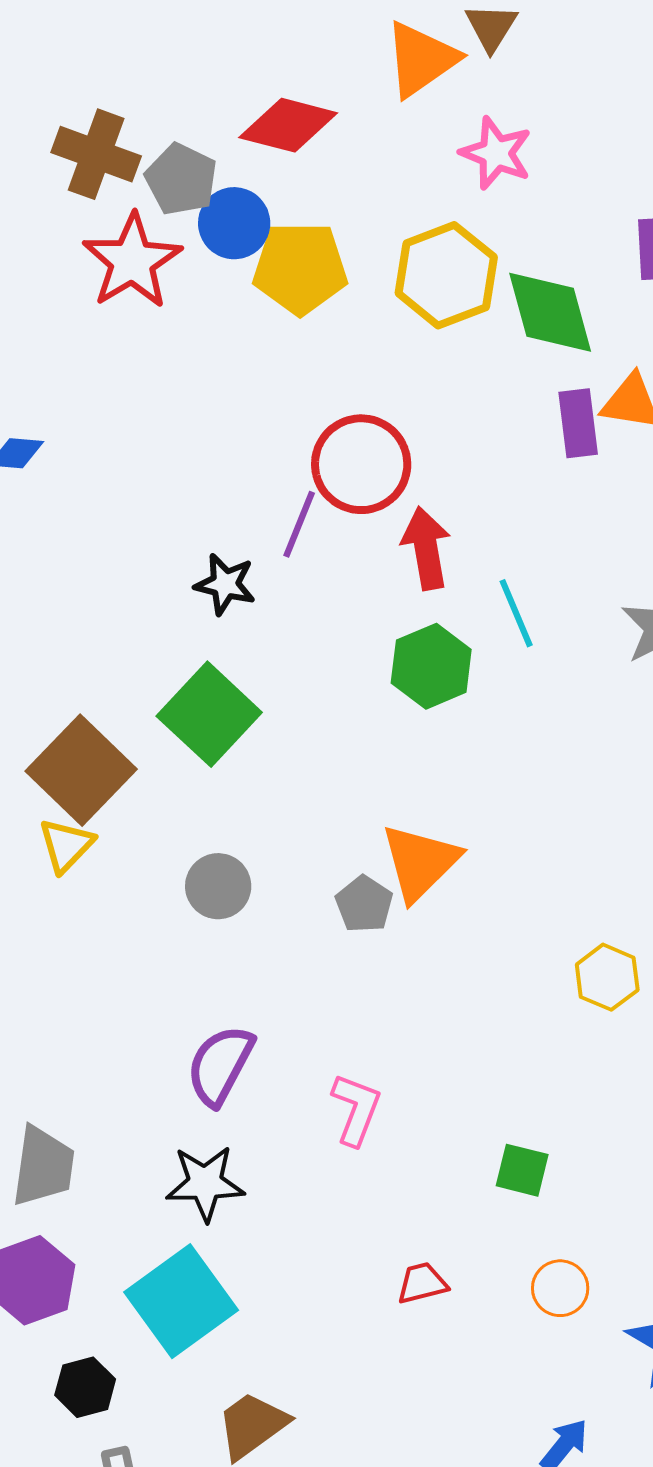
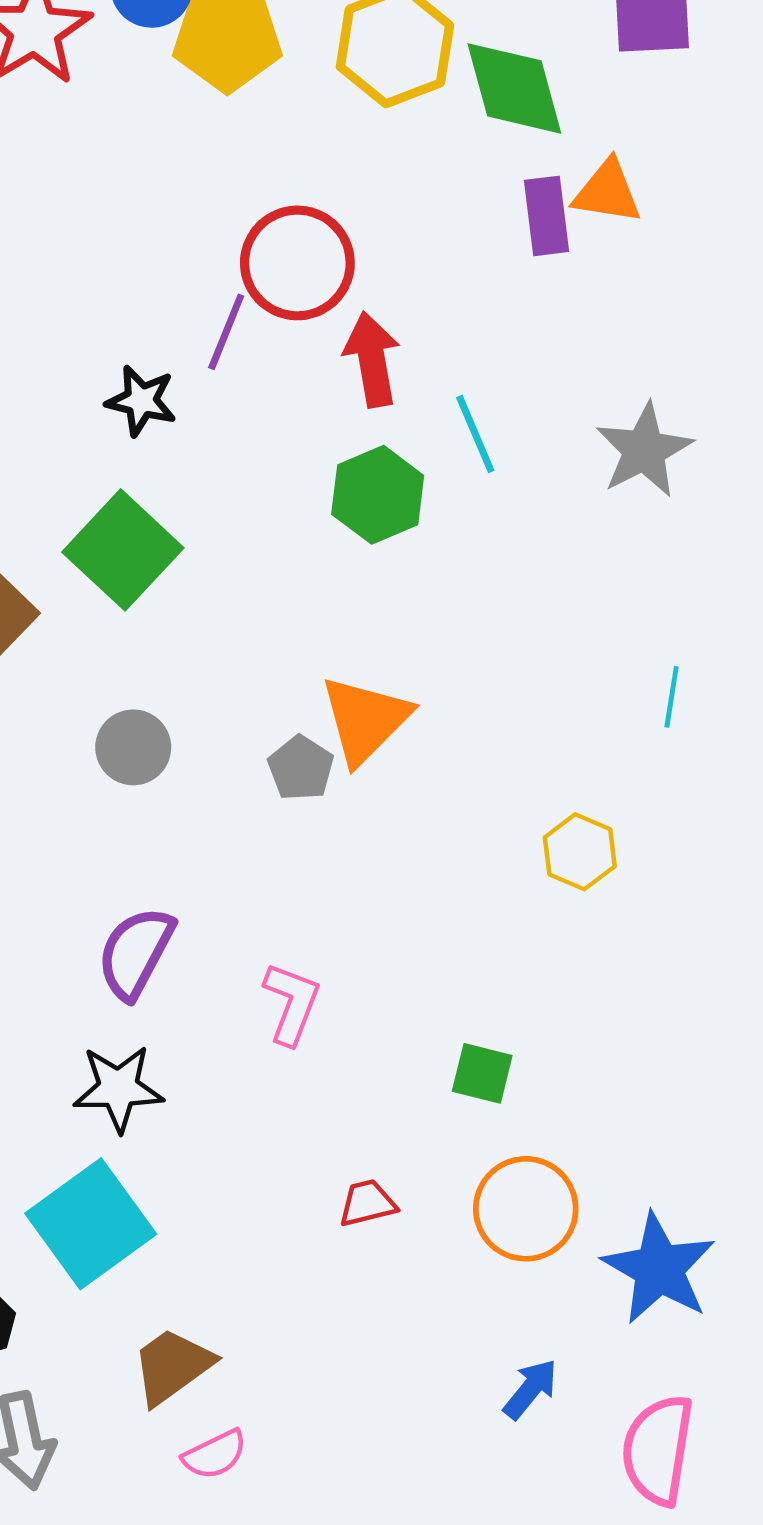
orange circle: (560, 1288) -> (526, 1209), size x1.6

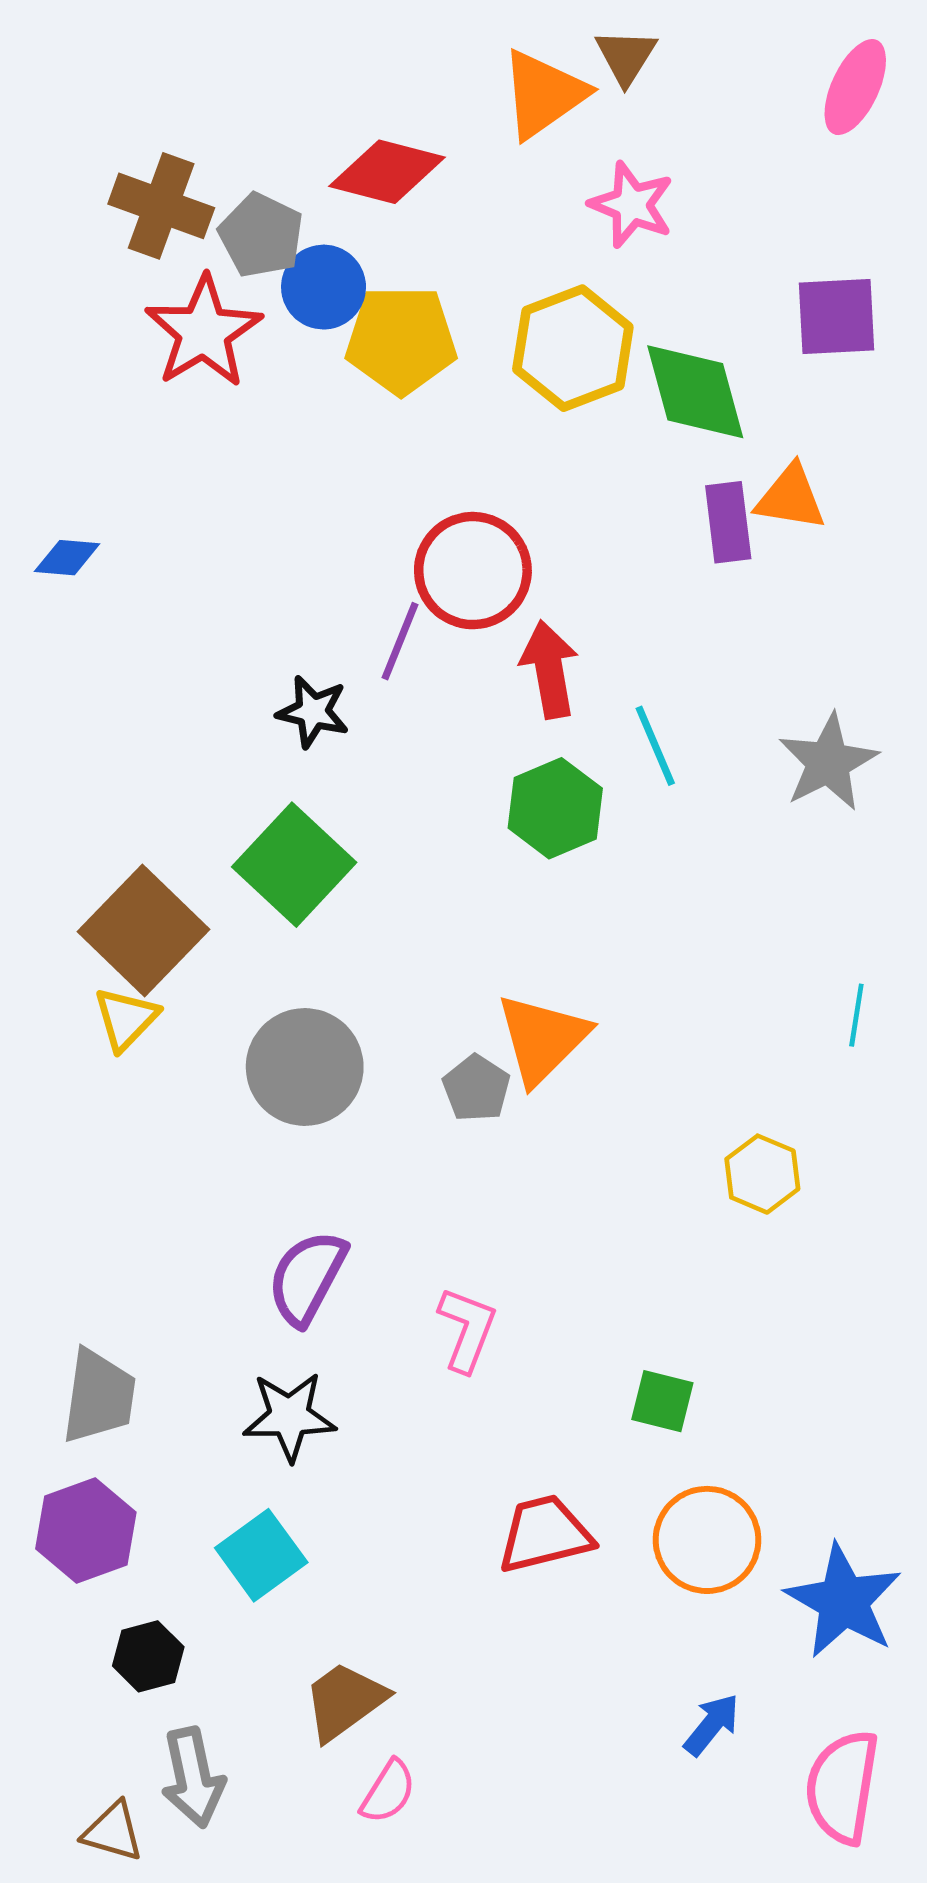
gray circle: (133, 747) -> (305, 1067), size x1.5
red trapezoid: (367, 1203) -> (545, 1534), size x1.6
cyan square: (91, 1224) -> (261, 1555), size x0.7
pink semicircle: (215, 1454) -> (388, 1792), turned -32

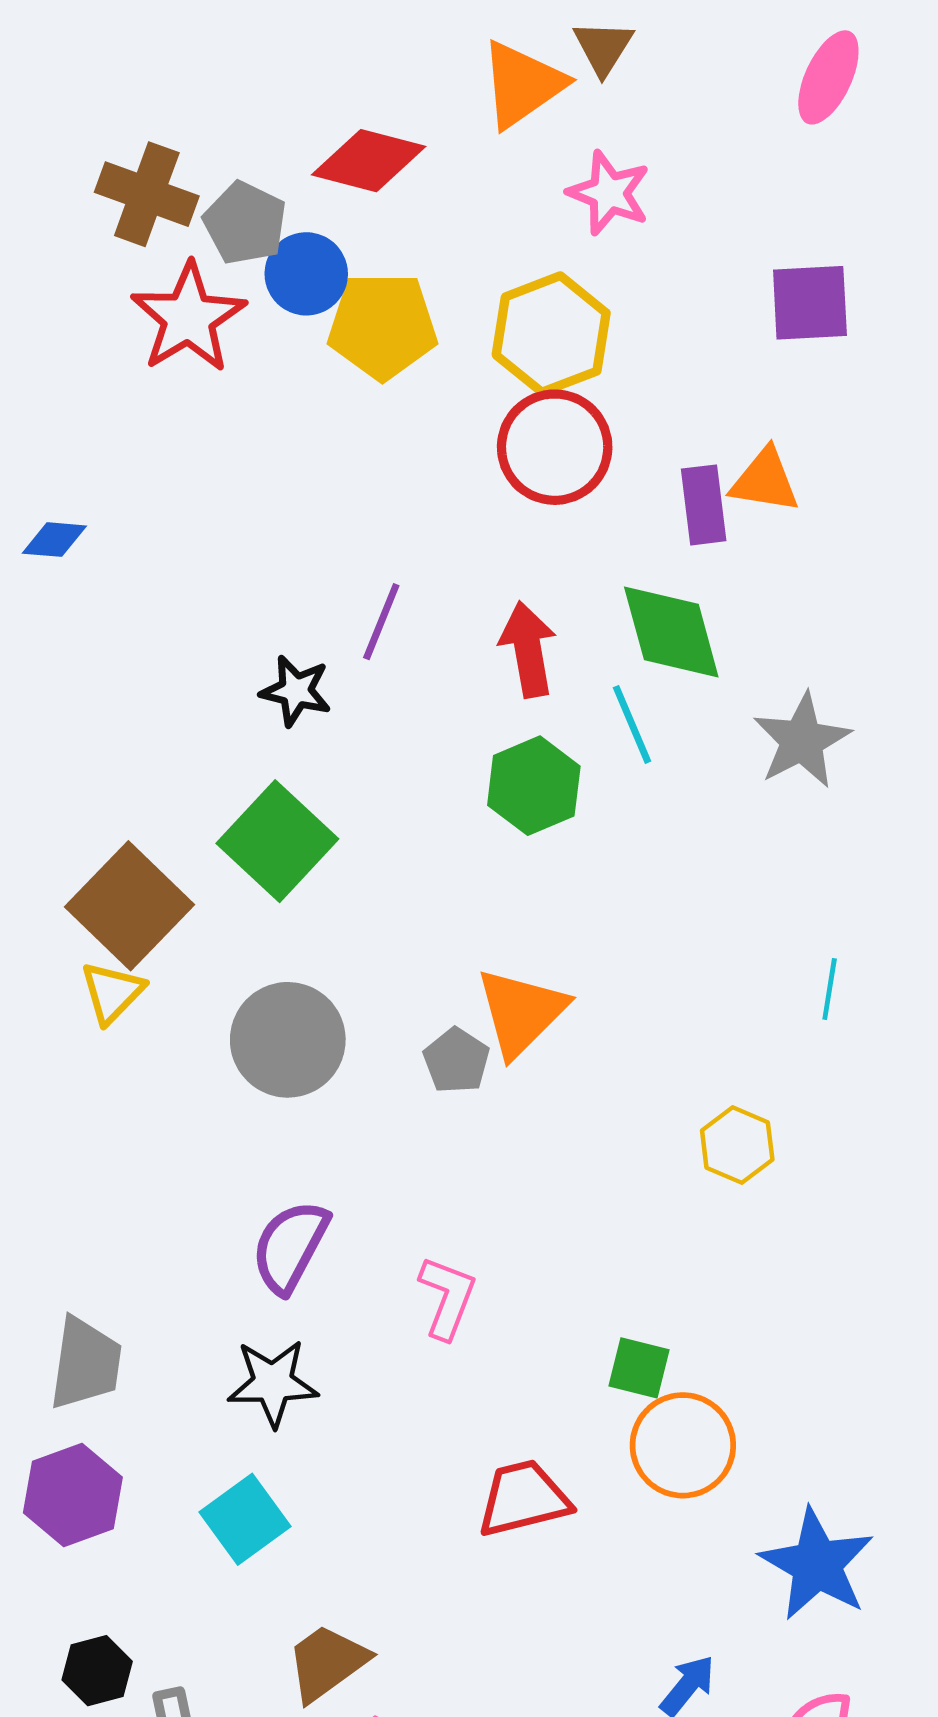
green diamond: (695, 392) -> (671, 632), moved
red circle: (473, 571) -> (555, 447), moved
orange circle: (707, 1540) -> (683, 1445), moved
black hexagon: (148, 1656) -> (97, 1671), moved

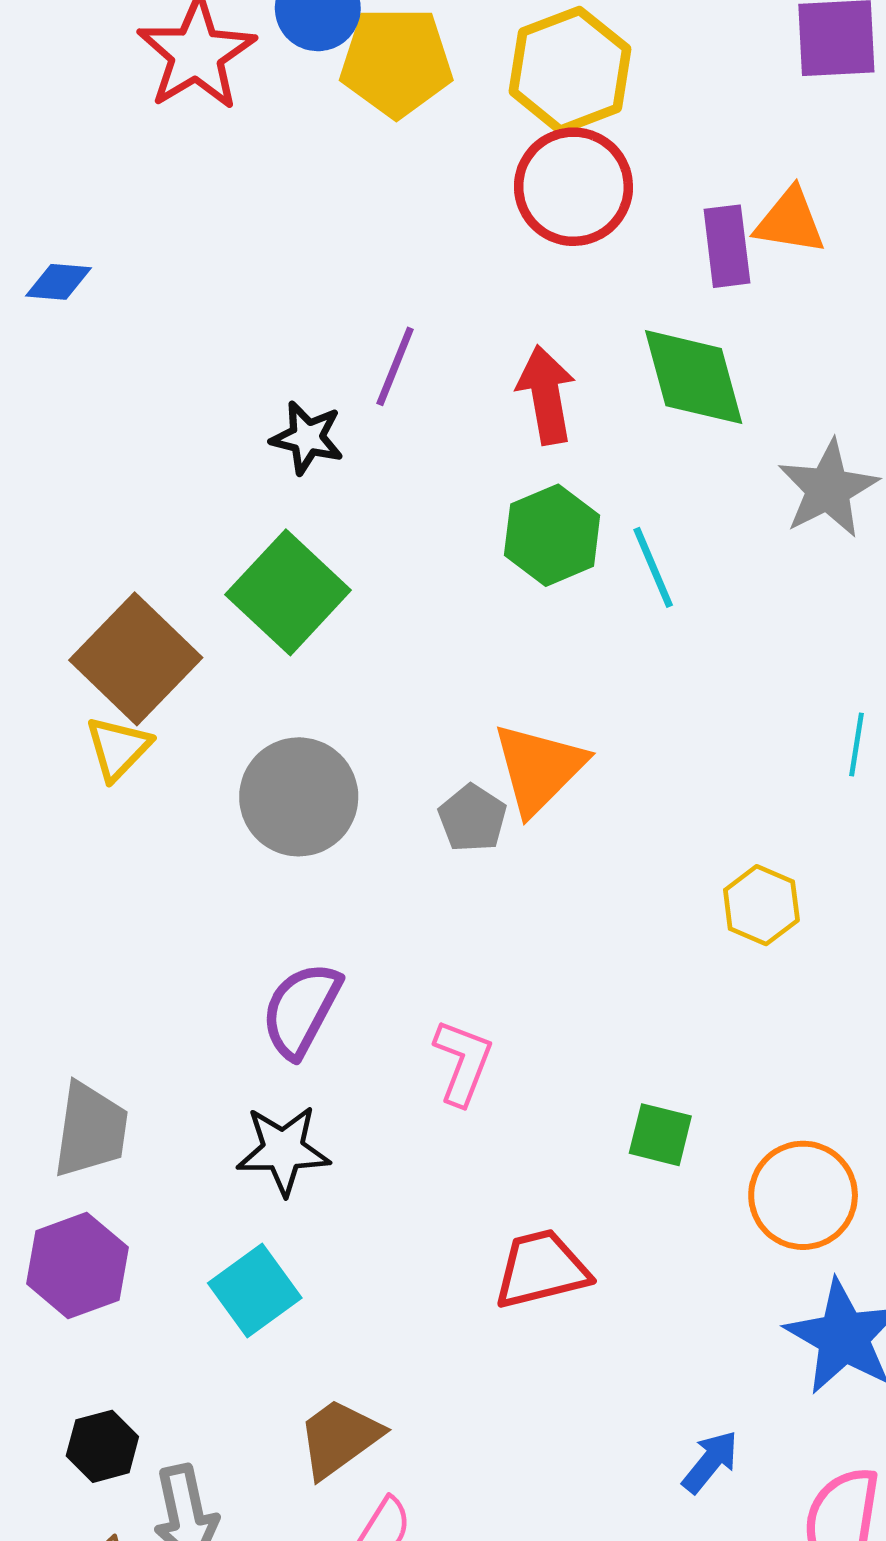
cyan line: (632, 724) -> (653, 567), moved
orange circle: (683, 1445) -> (803, 1195), moved

